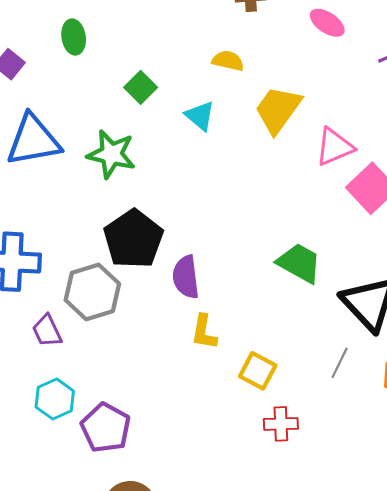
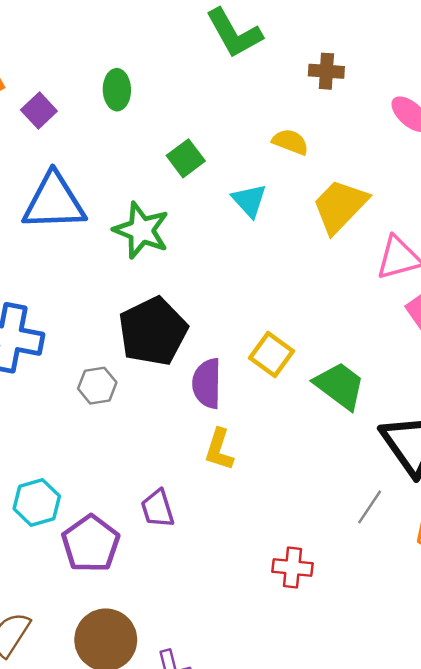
gray hexagon: (92, 292) -> (97, 386), size x0.6
purple trapezoid: (47, 331) -> (158, 509), moved
yellow square: (258, 371) -> (272, 354), moved

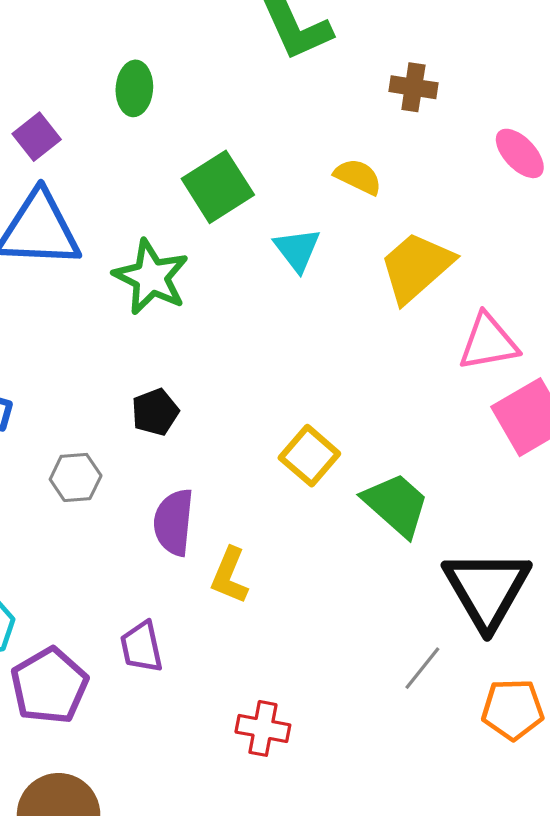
purple square: (39, 110) -> (37, 137), moved
green square: (186, 158) -> (218, 187), size x1.4
black pentagon: (153, 331) -> (155, 412), size x0.5
purple semicircle: (207, 383) -> (174, 522), moved
red cross: (293, 568) -> (263, 728), moved

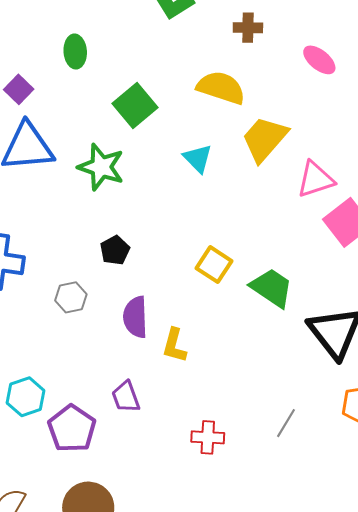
yellow semicircle: (358, 177) -> (221, 88), size x1.6
cyan triangle: (297, 250) -> (198, 158), moved
gray line: (422, 668) -> (286, 423), moved

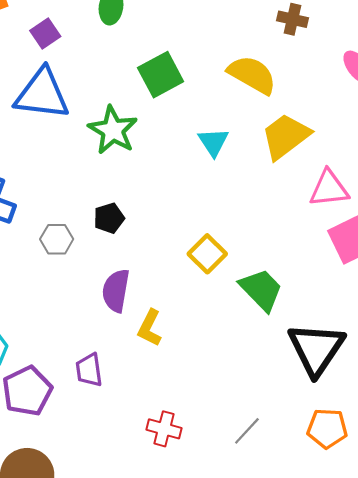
gray hexagon: (71, 297) -> (57, 239), moved

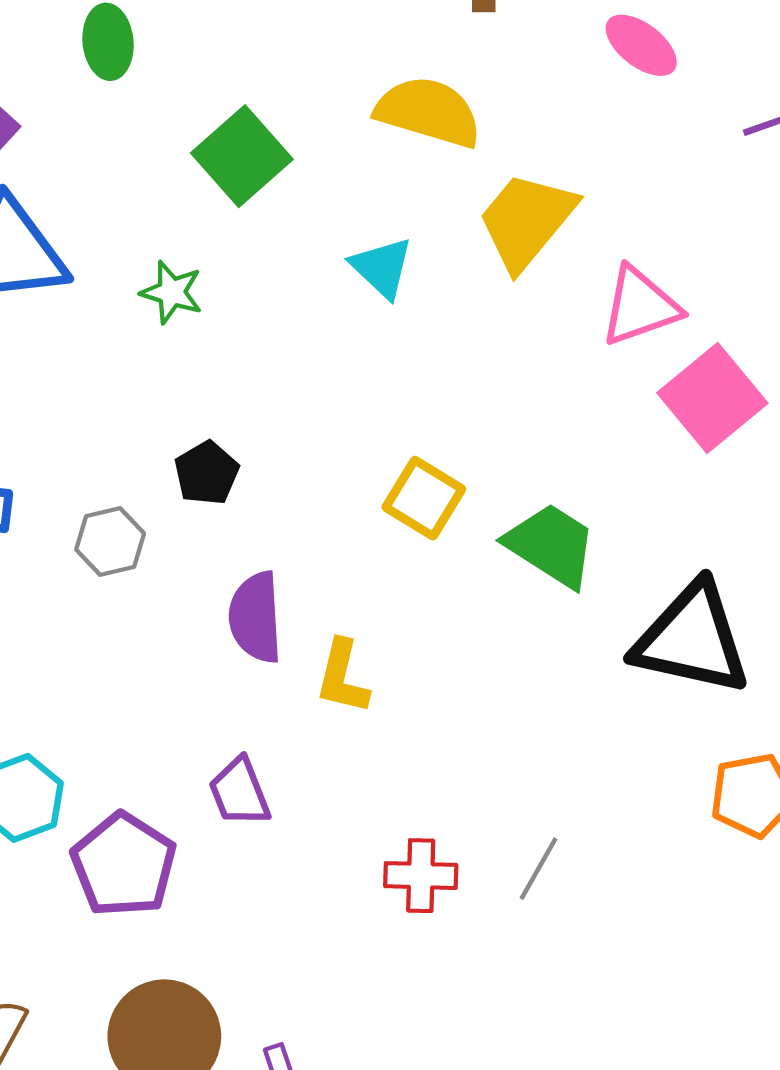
green star: (113, 130) -> (172, 292), size x0.6
black triangle: (316, 349) -> (692, 639), turned -38
gray line: (247, 431) -> (538, 869), moved

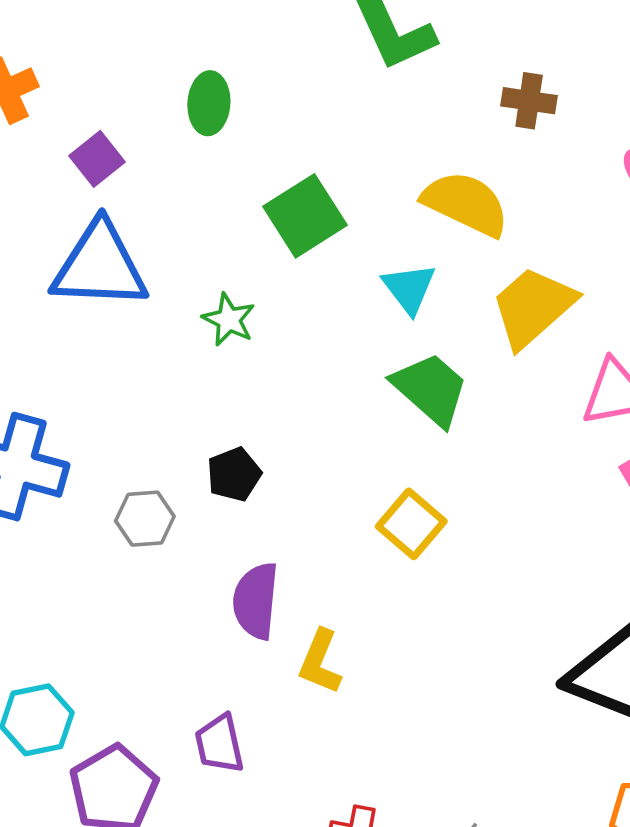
cyan triangle: (382, 268) -> (409, 288), moved
green trapezoid: (551, 545) -> (431, 389), moved

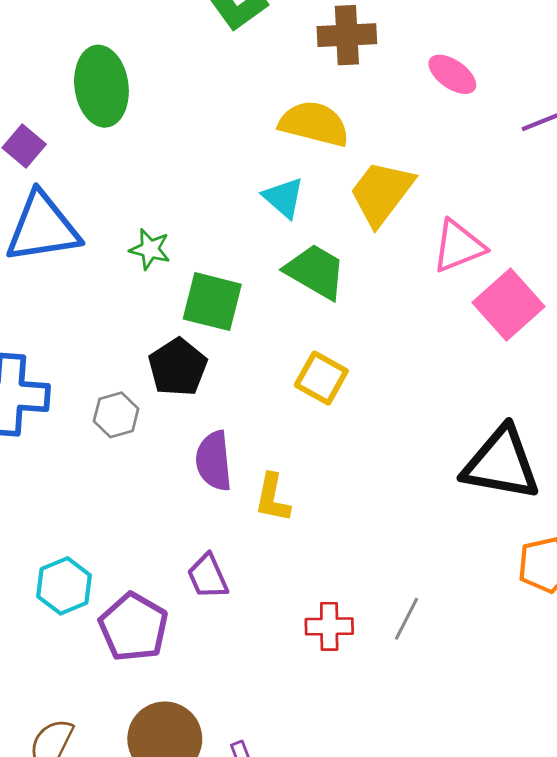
brown cross: (529, 101) -> (347, 35), size x1.4
green ellipse: (209, 103) -> (101, 86), size x1.6
green square: (305, 216) -> (212, 302), moved, turned -32
black pentagon: (234, 474) -> (178, 367), size x1.4

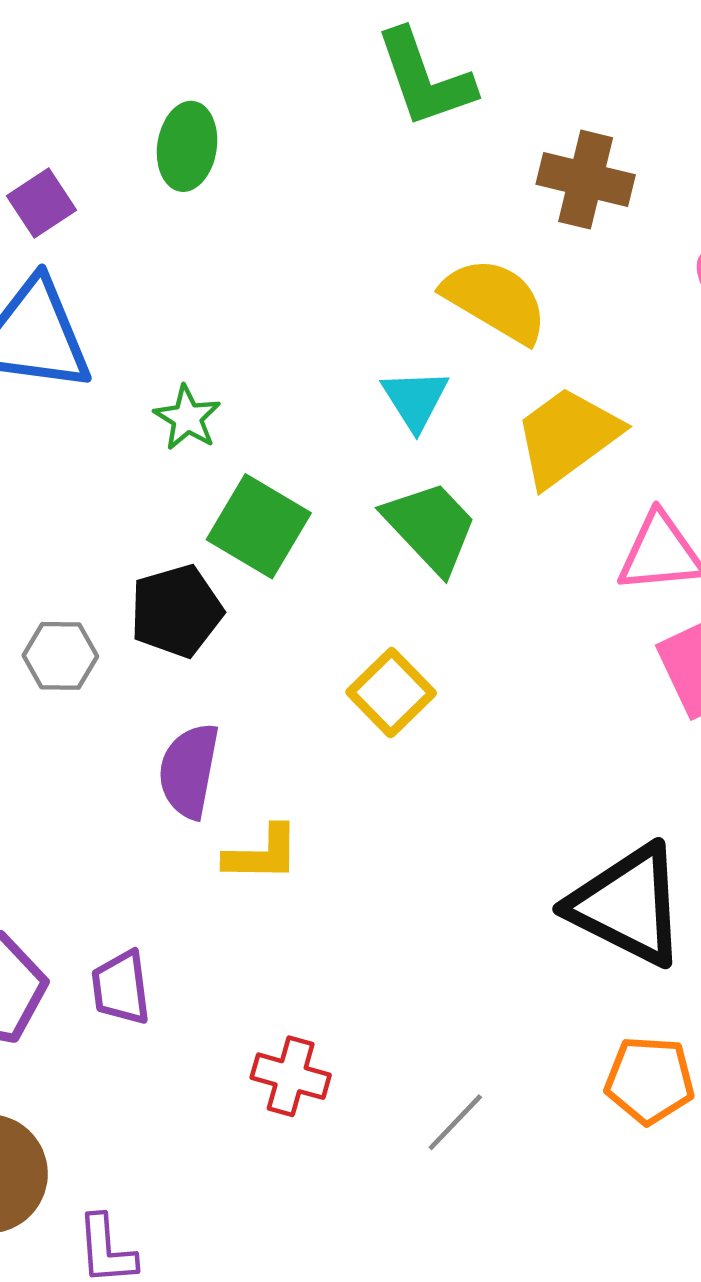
green ellipse: (101, 86) -> (187, 146), size x0.7
yellow L-shape: (272, 498) -> (262, 854), turned -117
purple trapezoid: (208, 576) -> (121, 988), moved
gray line: (407, 619) -> (455, 1122), moved

